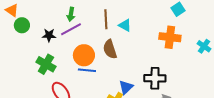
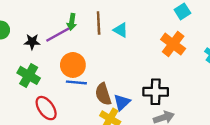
green arrow: (71, 14) -> (72, 22), moved
orange cross: (170, 37) -> (173, 44), turned 30
brown semicircle: (110, 49) -> (103, 94), moved

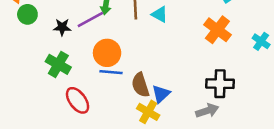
black cross: (156, 92) -> (220, 84), moved

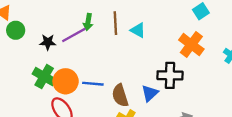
orange circle: (107, 53) -> (66, 81), moved
black cross: (220, 84) -> (170, 75), moved
blue triangle: (161, 94) -> (150, 93), moved

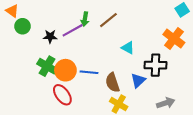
brown line: (115, 23) -> (108, 20), turned 54
cyan triangle: (138, 30) -> (128, 48), moved

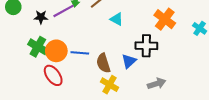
cyan triangle: (128, 48) -> (117, 19), moved

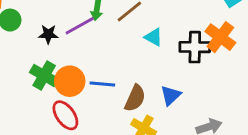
black cross: (146, 46) -> (195, 47), moved
brown semicircle: (103, 63) -> (135, 98), turned -138

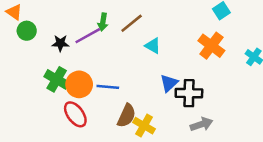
black cross: (195, 47) -> (189, 93), moved
blue triangle: (171, 95) -> (169, 83), moved
brown semicircle: (135, 98) -> (127, 116), moved

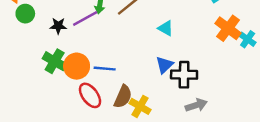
cyan triangle: (153, 46) -> (166, 28), moved
orange cross: (211, 46) -> (228, 28), moved
red ellipse: (75, 114) -> (90, 95), moved

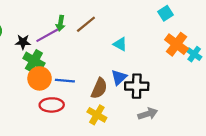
green cross: (55, 61) -> (34, 61), moved
red ellipse: (90, 95) -> (52, 105), turned -55
brown semicircle: (123, 97) -> (99, 88), moved

